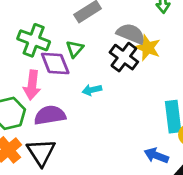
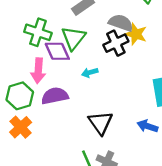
green triangle: (75, 49) -> (73, 38), size x1.6
black cross: (124, 57) -> (116, 43), turned 30
black triangle: (41, 152) -> (101, 123), moved

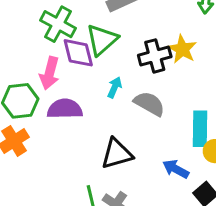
gray semicircle: (121, 23) -> (149, 104), moved
cyan arrow: (90, 73) -> (115, 87), turned 119
black triangle: (101, 123) -> (117, 154), turned 40

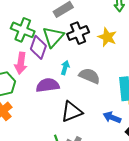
purple diamond: (78, 53) -> (38, 47), turned 40
black cross: (155, 56) -> (78, 33), moved
purple semicircle: (65, 109) -> (48, 85), moved

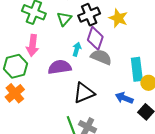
green triangle: (53, 37) -> (64, 19), size x0.7
purple diamond: (38, 47) -> (95, 38), moved

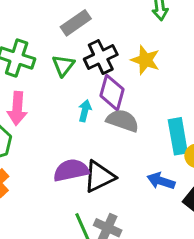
purple semicircle: (60, 67) -> (71, 170), moved

